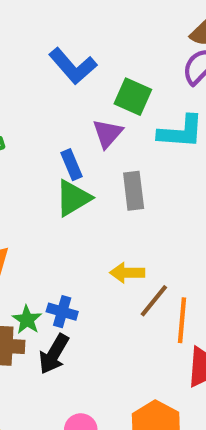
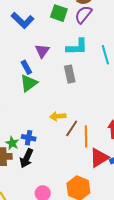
green square: (133, 97) -> (59, 13), moved
gray rectangle: (134, 191) -> (70, 74), moved

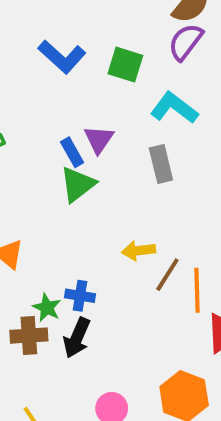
green square: (59, 13) -> (125, 65), moved
cyan L-shape: (77, 47) -> (174, 108), turned -140
purple triangle: (42, 51) -> (99, 139), moved

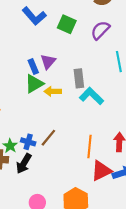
purple semicircle: (186, 42) -> (100, 30), moved
cyan L-shape: (174, 108) -> (91, 96), moved
yellow arrow: (139, 251) -> (53, 91), moved
brown line: (167, 275) -> (48, 138), moved

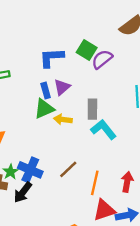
blue L-shape: (34, 16) -> (52, 58), moved, turned 120
purple semicircle: (100, 30) -> (102, 59), moved
brown line: (48, 138) -> (68, 169), moved
blue cross: (28, 142) -> (30, 170), size x1.5

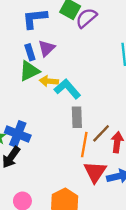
gray rectangle: (92, 109) -> (77, 117), moved
cyan L-shape: (104, 129) -> (67, 89), moved
brown line: (68, 169) -> (101, 133), moved
red triangle: (104, 210) -> (95, 172), turned -35

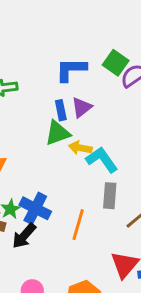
orange line: (84, 145) -> (78, 225), moved

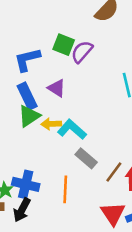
purple triangle: (82, 107) -> (57, 88), moved, turned -36
blue rectangle: (61, 110) -> (27, 96), size x1.5
gray rectangle: (110, 196) -> (86, 158), turned -40

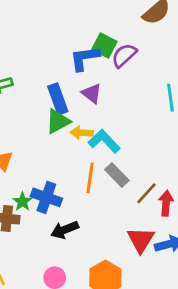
blue L-shape: (27, 60) -> (85, 58), moved
orange line: (65, 189) -> (90, 178), moved
black arrow: (22, 210) -> (65, 230), moved, turned 35

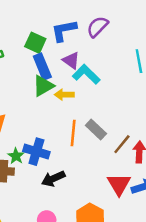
green square: (104, 45) -> (35, 43), moved
cyan L-shape: (104, 141) -> (86, 74), moved

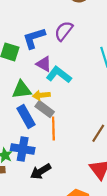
blue rectangle: (42, 67) -> (26, 117), moved
green triangle: (43, 86) -> (22, 90), turned 30
gray rectangle: (96, 130) -> (45, 109), moved

